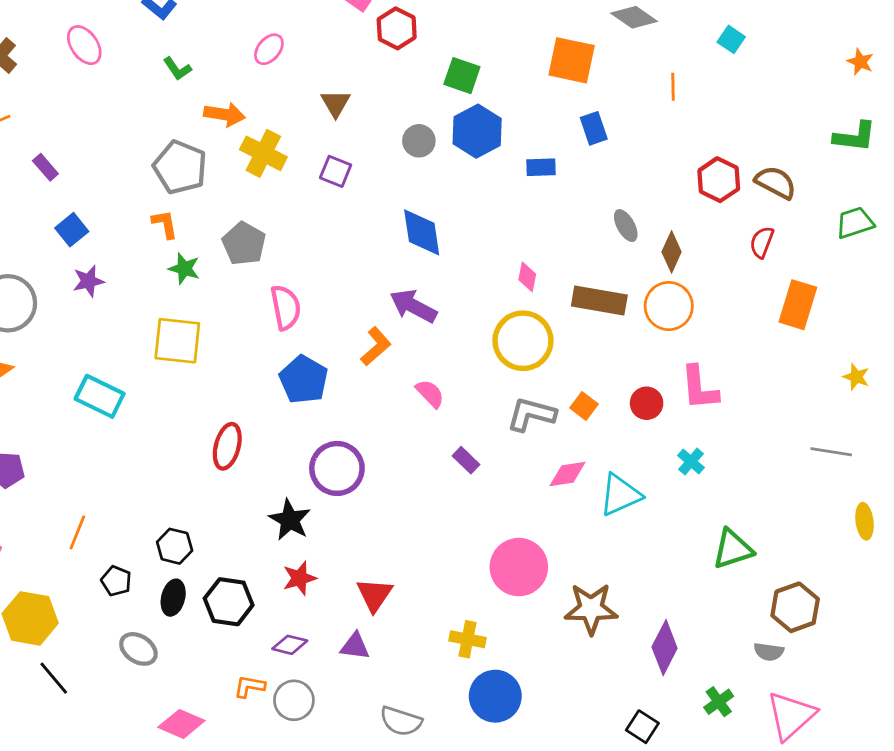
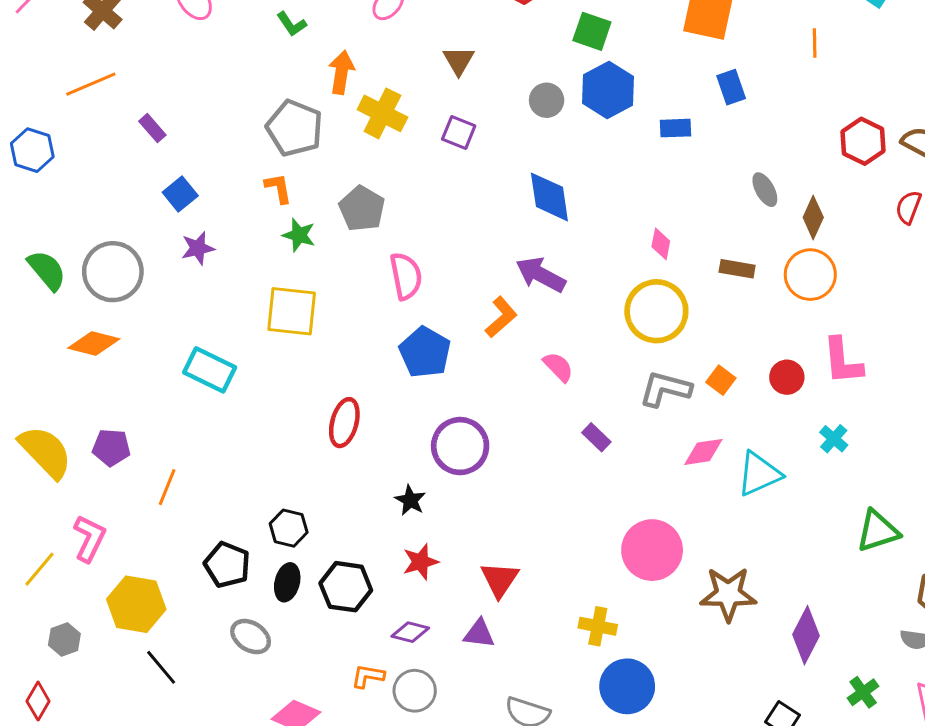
orange arrow: (225, 114) -> (341, 72), turned -90
brown rectangle: (599, 300) -> (737, 269), size x0.6
black star: (290, 520) -> (410, 500), size x0.7
orange line: (77, 532) -> (167, 487), moved
black pentagon: (116, 581) -> (227, 565), size x1.4

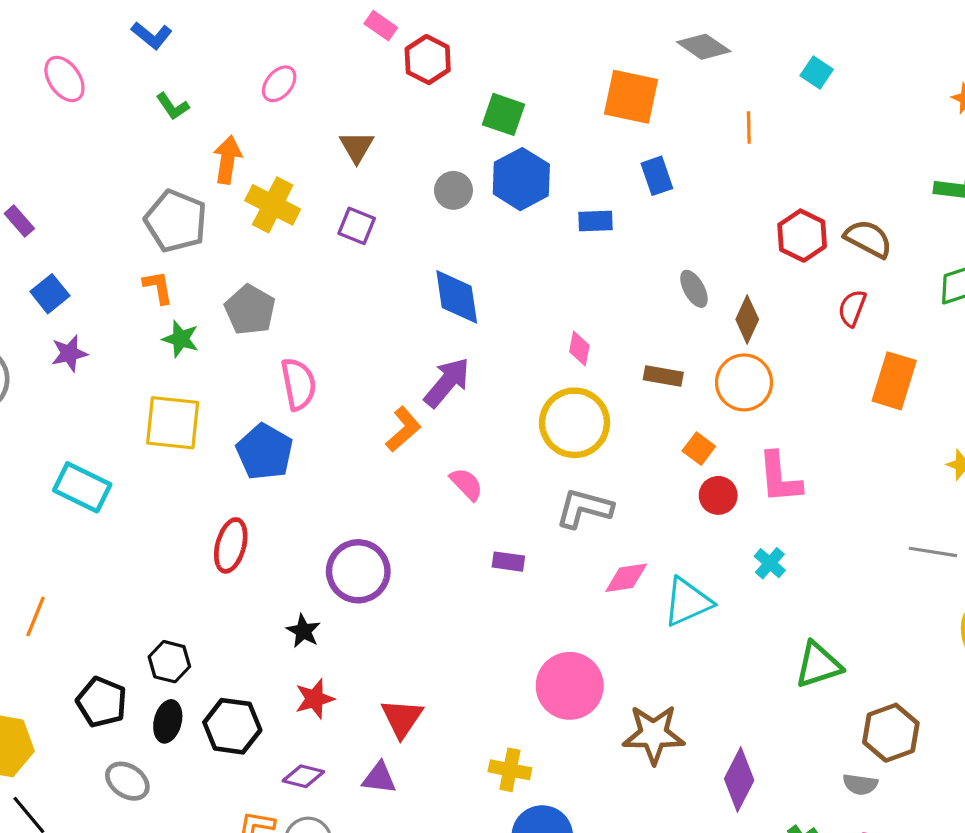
purple arrow: (541, 275) -> (447, 382), turned 102
blue pentagon: (425, 352) -> (265, 452), moved
orange square: (721, 380) -> (699, 449), moved
purple rectangle: (596, 437) -> (508, 562), turned -36

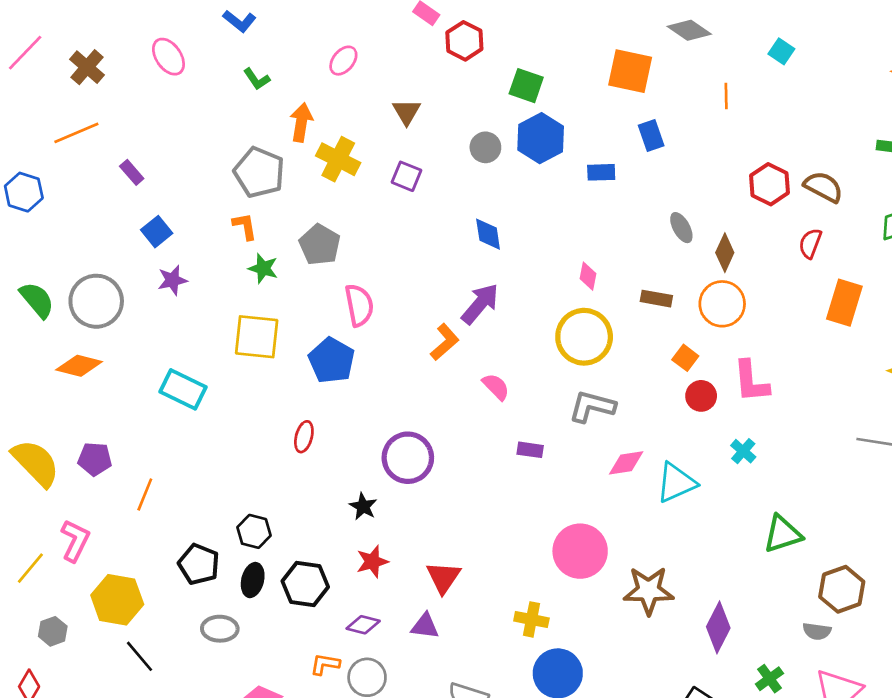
blue diamond: (457, 297) -> (488, 234), size x0.7
red ellipse: (231, 545) -> (304, 437), size x0.7
gray ellipse: (127, 781) -> (220, 629), turned -32

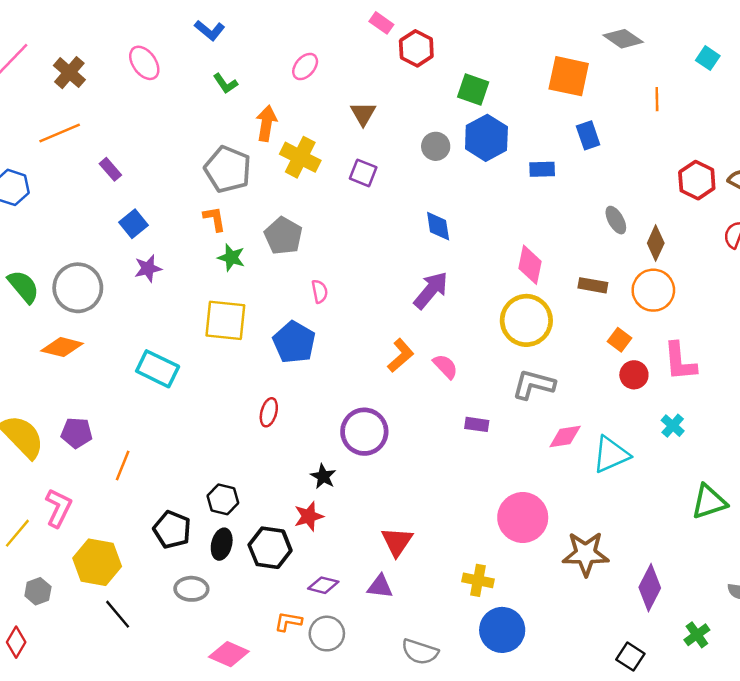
pink diamond: (588, 276) -> (530, 265), size x1.5
pink semicircle: (359, 305) -> (320, 291), size x0.6
orange L-shape: (445, 342) -> (401, 355), moved
red star: (372, 562) -> (309, 516), moved

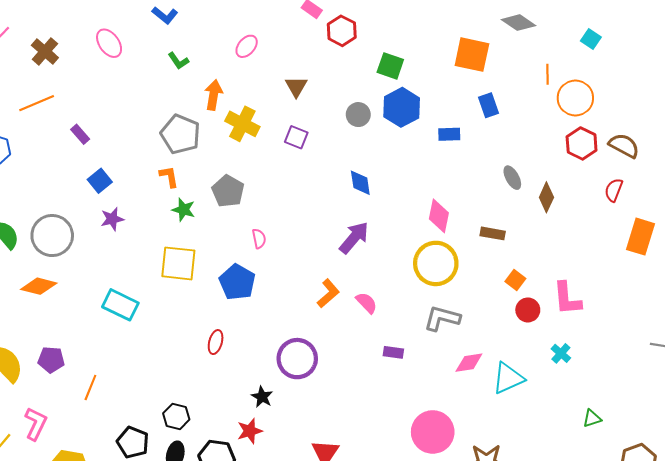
orange circle: (653, 290) -> (575, 98), moved
green triangle: (709, 502) -> (592, 419), size x0.6

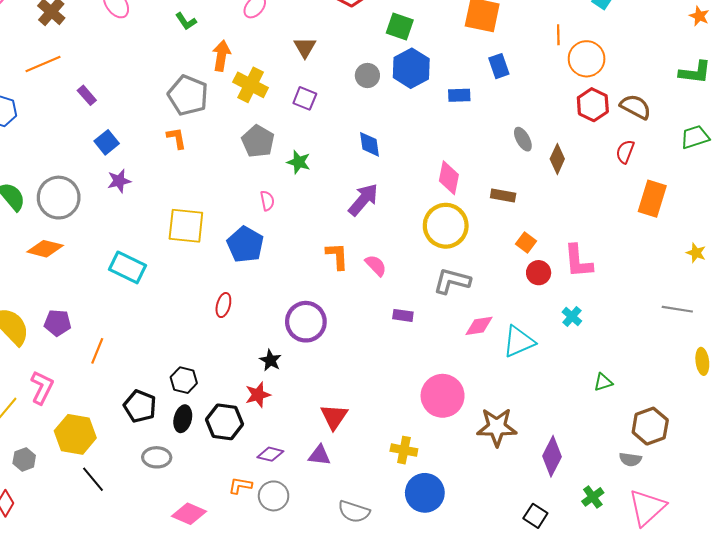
gray pentagon: (228, 191) -> (258, 141), moved
green star: (184, 210) -> (299, 162), moved
orange L-shape: (328, 293) -> (337, 256), turned -52

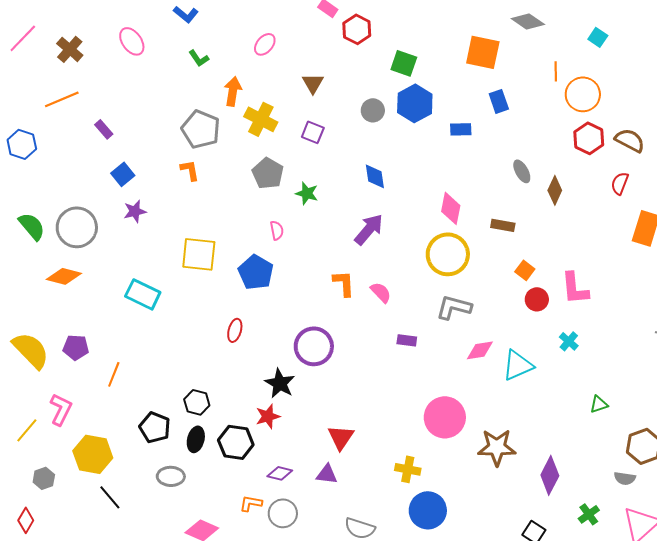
black star: (270, 360) -> (280, 383), size x1.4

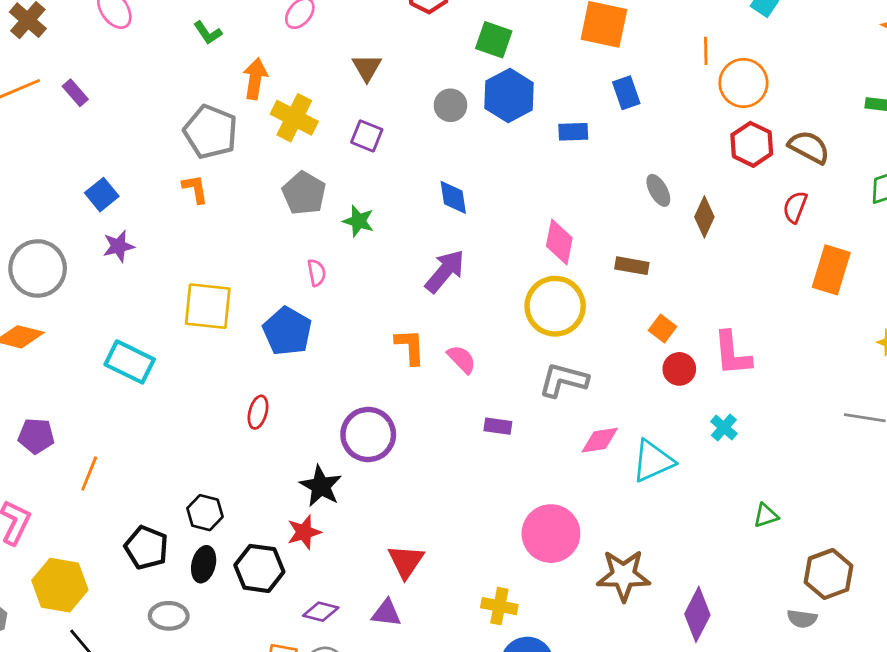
purple rectangle: (104, 129) -> (75, 93), moved

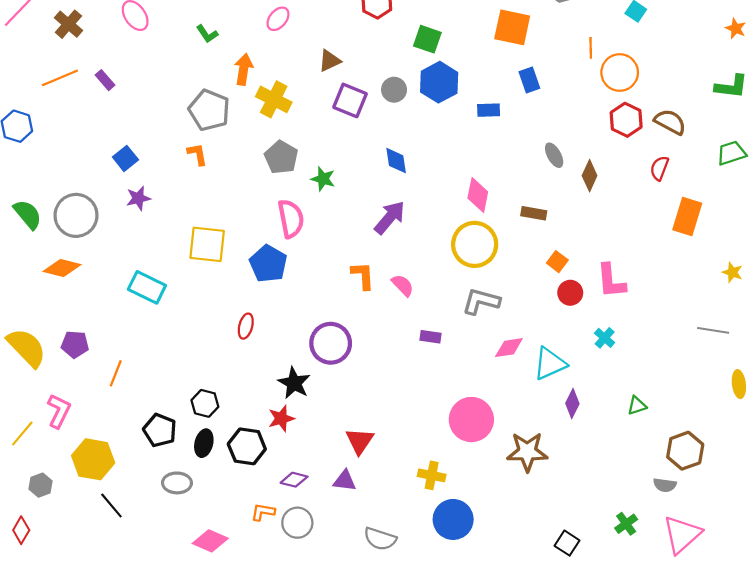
brown triangle: (367, 68) -> (330, 61), turned 35
purple square: (367, 136) -> (350, 100), moved, size x1.4
pink semicircle: (317, 273) -> (291, 219), size x1.8
purple diamond: (697, 614) -> (572, 403), moved, size x0.7

